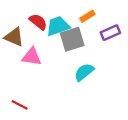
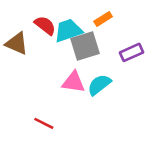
purple rectangle: (110, 33) -> (131, 52), moved
pink triangle: (32, 57) -> (73, 82), moved
red line: (20, 105) -> (44, 123), moved

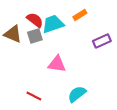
gray square: (85, 46) -> (35, 36), moved, size x0.7
cyan semicircle: (99, 85) -> (77, 94), moved

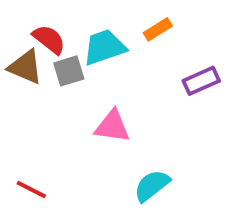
red semicircle: (35, 20) -> (49, 39), moved
red line: (34, 96) -> (31, 190), moved

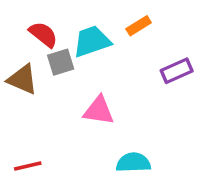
brown triangle: (25, 67) -> (23, 79), moved
cyan semicircle: (152, 186) -> (133, 163), turned 36
red line: (31, 190) -> (28, 166), turned -40

